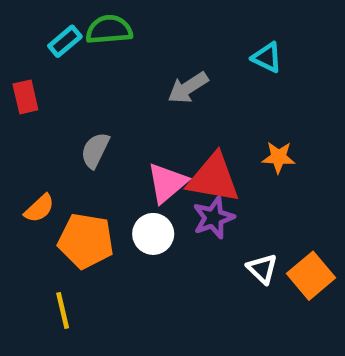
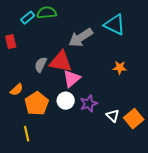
cyan triangle: (267, 57) -> (115, 25), size x1.6
gray arrow: (188, 88) -> (81, 38), size x1.4
red triangle: (213, 178) -> (61, 62), moved
purple star: (213, 218) -> (89, 104), moved
orange pentagon: (86, 241) -> (37, 104), turned 30

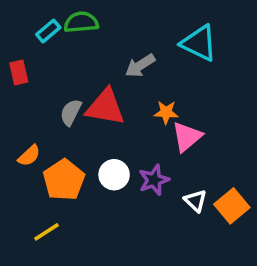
gray arrow: (81, 38) -> (140, 66), size x0.7
orange star: (120, 68) -> (166, 112), moved
pink triangle: (72, 79) -> (187, 137), moved
yellow line: (27, 134) -> (46, 232), turned 70

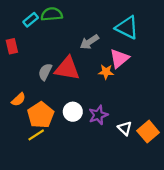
pink triangle: (187, 137) -> (119, 59), moved
yellow line: (46, 232) -> (36, 135), moved

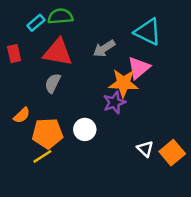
red triangle: (67, 68) -> (58, 52), moved
orange star: (106, 72) -> (123, 83), size x1.6
orange pentagon: (41, 115) -> (47, 133), turned 30
purple star: (98, 115) -> (114, 102), moved

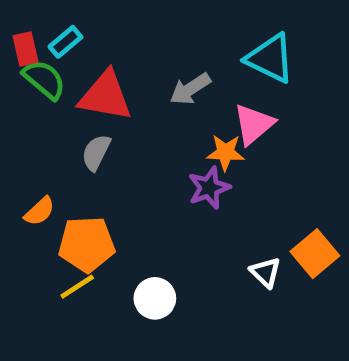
green semicircle: (60, 16) -> (44, 79), moved, turned 45
red rectangle: (14, 54) -> (25, 49), moved
orange star: (123, 83) -> (225, 152), size x0.7
white circle: (85, 129) -> (155, 298), moved
orange square: (172, 153) -> (315, 254), moved

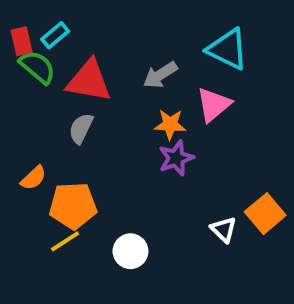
orange star: (225, 152) -> (170, 124), moved

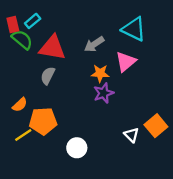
yellow line: (65, 241) -> (23, 135), moved

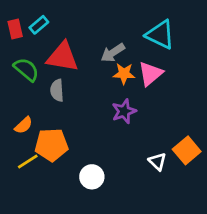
green semicircle: (22, 40) -> (26, 69), moved
orange star: (100, 73) -> (124, 74), moved
gray semicircle: (48, 76) -> (57, 90), turned -30

